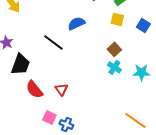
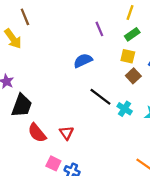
black line: (53, 42) -> (100, 97), moved
brown square: (114, 49) -> (133, 76), moved

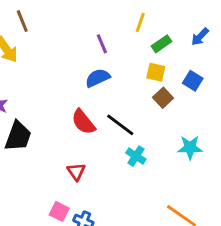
yellow line: (130, 12) -> (140, 22), moved
purple line: (99, 29) -> (102, 44), moved
cyan cross: (125, 109) -> (136, 156), moved
red semicircle: (37, 133) -> (83, 122), moved

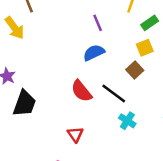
yellow square: (156, 72) -> (145, 48), turned -35
brown square: (163, 98) -> (135, 70), moved

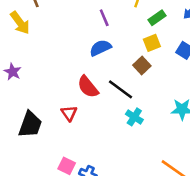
black trapezoid: (24, 103) -> (30, 124), moved
red triangle: (75, 134) -> (69, 113), moved

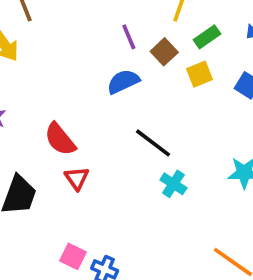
brown square: (142, 65) -> (164, 52), moved
red semicircle: (88, 87) -> (60, 139), moved

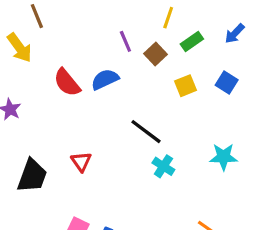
yellow square: (199, 74) -> (186, 86), moved
blue semicircle: (123, 82) -> (105, 79), moved
red semicircle: (60, 139) -> (67, 83), moved

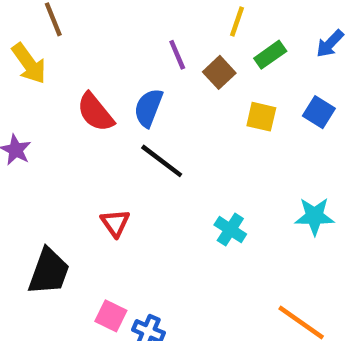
blue semicircle: (105, 79) -> (148, 108), turned -44
yellow square: (186, 86) -> (261, 117), turned 35
black line: (146, 132) -> (162, 161), moved
black trapezoid: (32, 176) -> (49, 272), moved

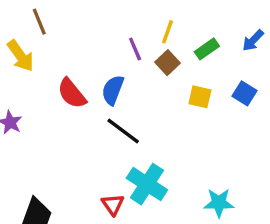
yellow line: (237, 21) -> (168, 32), moved
cyan star: (314, 216) -> (219, 203), moved
red triangle: (115, 223) -> (113, 205), moved
cyan cross: (230, 230) -> (147, 184), moved, size x1.6

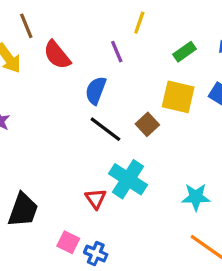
yellow line: (168, 32) -> (139, 23), moved
brown square: (168, 63) -> (147, 124), moved
red semicircle: (72, 93) -> (57, 55), moved
yellow square: (200, 97) -> (178, 97), size x1.5

